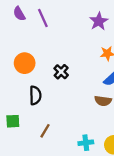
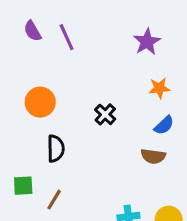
black cross: (61, 72) -> (105, 114), moved
brown line: (45, 131) -> (54, 200), moved

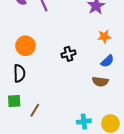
black cross: (105, 114) -> (68, 54), turned 32
black semicircle: (56, 148) -> (19, 73), moved

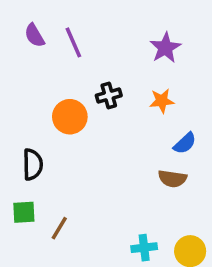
orange star: (104, 37) -> (162, 101), moved
orange circle: (25, 46) -> (70, 117), moved
black cross: (68, 54) -> (109, 96), moved

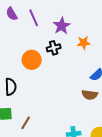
purple star: (165, 48) -> (62, 26), moved
orange star: (162, 101) -> (84, 43), moved

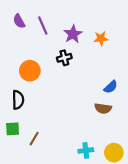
orange star: (84, 43) -> (101, 38), moved
orange circle: (32, 60) -> (30, 71), moved

